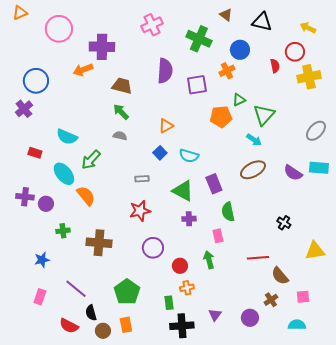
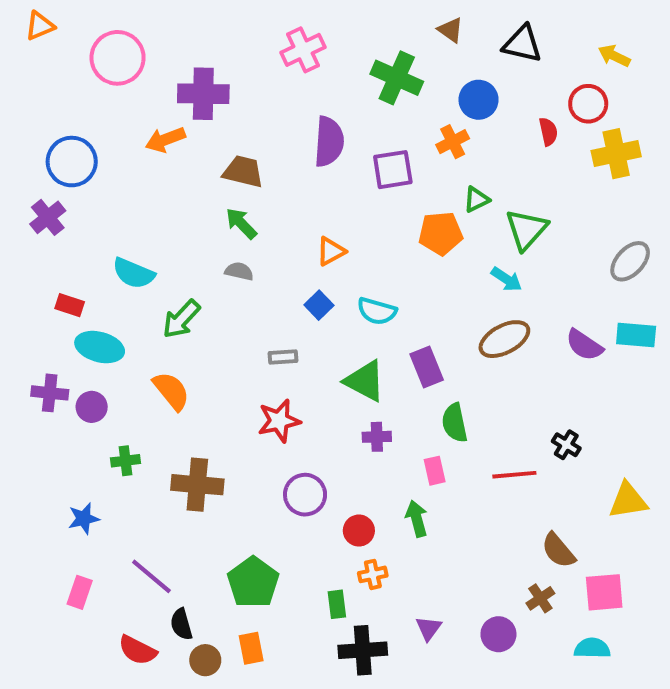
cyan ellipse: (64, 174) -> (100, 347), moved, turned -35
red line: (258, 258) -> (514, 475), moved
pink square: (303, 297) -> (604, 592), size x1.5

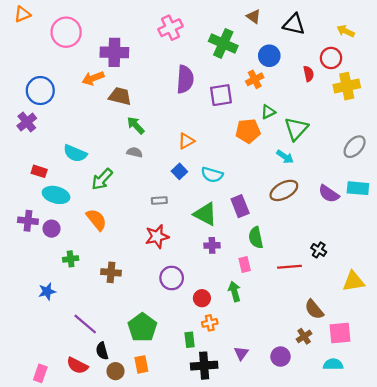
brown trapezoid: (243, 172) -> (120, 96), moved
brown cross: (197, 485) -> (111, 272), size x0.7
pink rectangle: (80, 592) -> (40, 373), moved

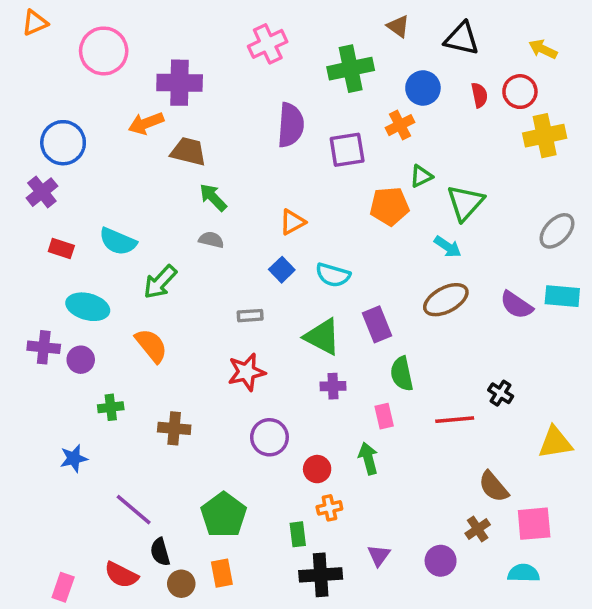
green cross: (223, 43) -> (351, 69), turned -36
red semicircle: (309, 74) -> (479, 95), moved
red rectangle: (39, 171) -> (61, 249), moved

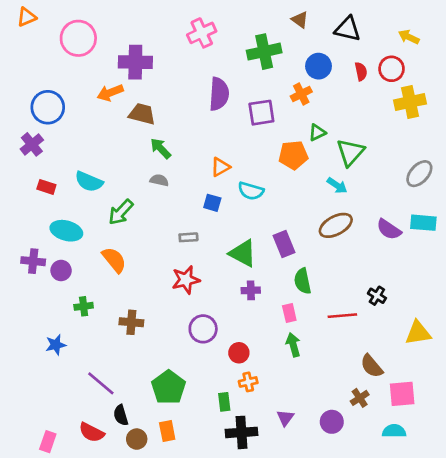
blue square: (282, 270) -> (212, 203), turned -30
cyan semicircle: (333, 275) -> (251, 191), moved
green arrow: (368, 458) -> (293, 345), moved

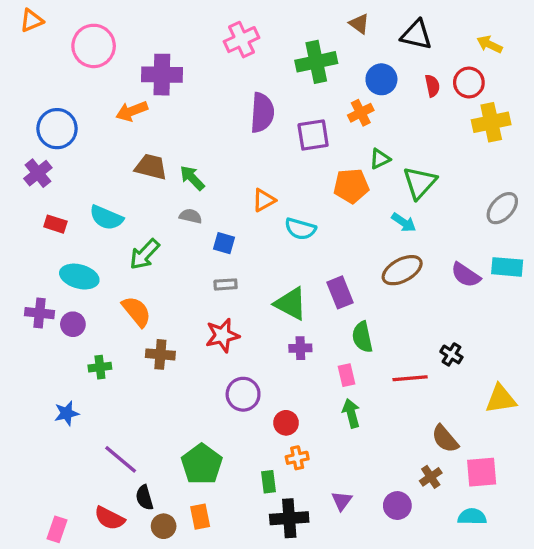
brown trapezoid: (142, 114) -> (151, 167), moved
blue square: (212, 203) -> (224, 243), moved
brown cross: (131, 322) -> (160, 354), moved

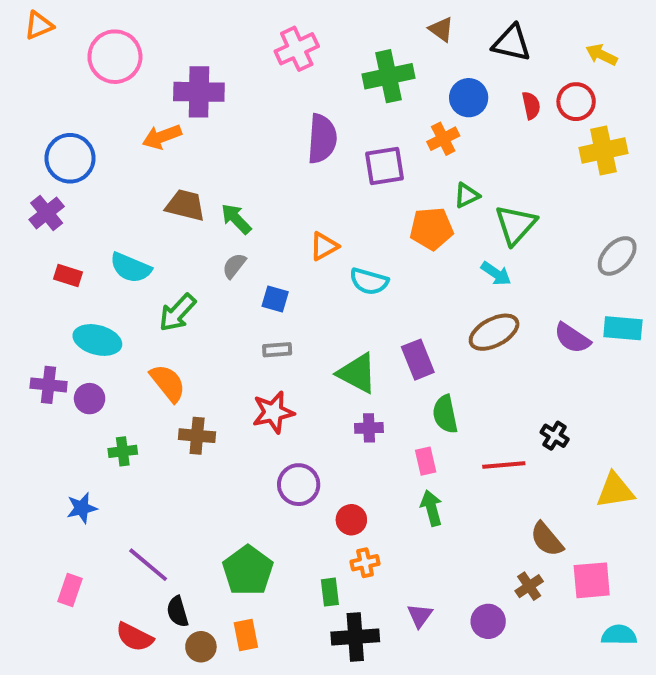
gray semicircle: (191, 216) -> (234, 266), turned -65
cyan semicircle: (472, 517) -> (619, 635), moved
pink rectangle: (57, 529) -> (70, 590), moved

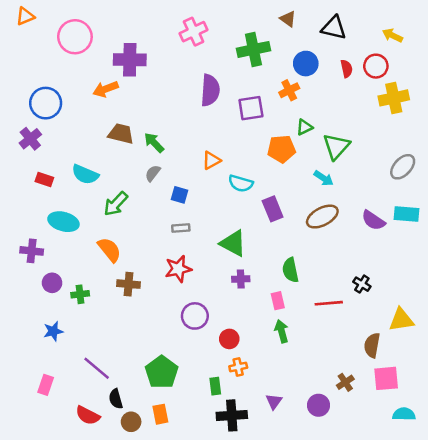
purple rectangle: (418, 360) -> (273, 209), moved
purple circle: (90, 399) -> (52, 283), moved
brown semicircle: (547, 539) -> (372, 345), moved, turned 50

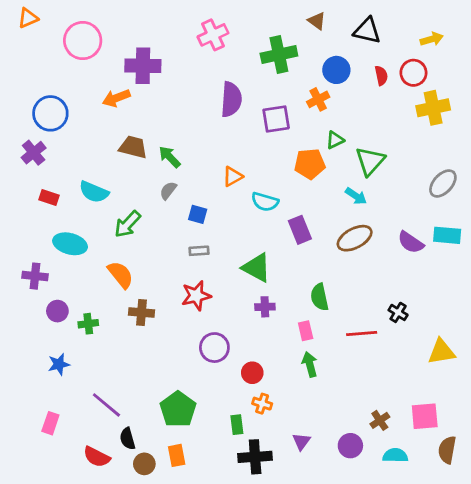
yellow arrow: (392, 35) -> (432, 39), turned 138
brown semicircle: (372, 345) -> (447, 450), moved
orange cross: (238, 367) -> (262, 404), turned 30
cyan semicircle: (404, 414) -> (395, 455), moved

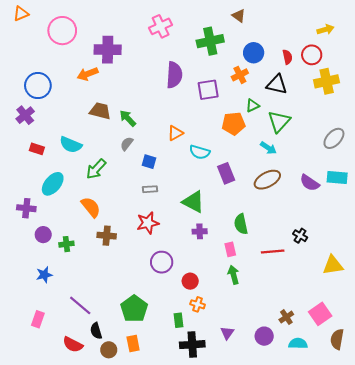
black triangle: (367, 31) -> (277, 84), moved
cyan ellipse: (70, 244) -> (53, 184), turned -65
pink square: (425, 416) -> (320, 314), turned -30

